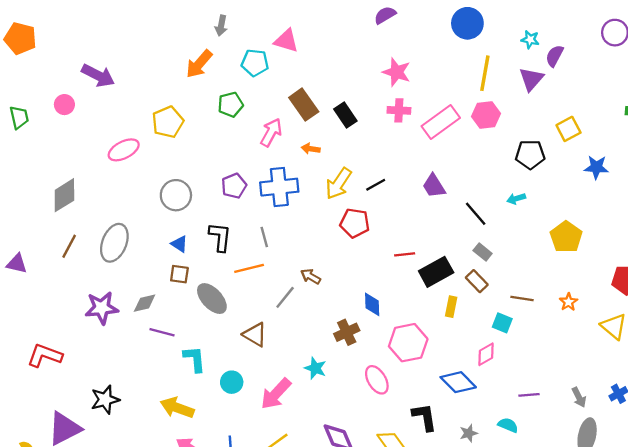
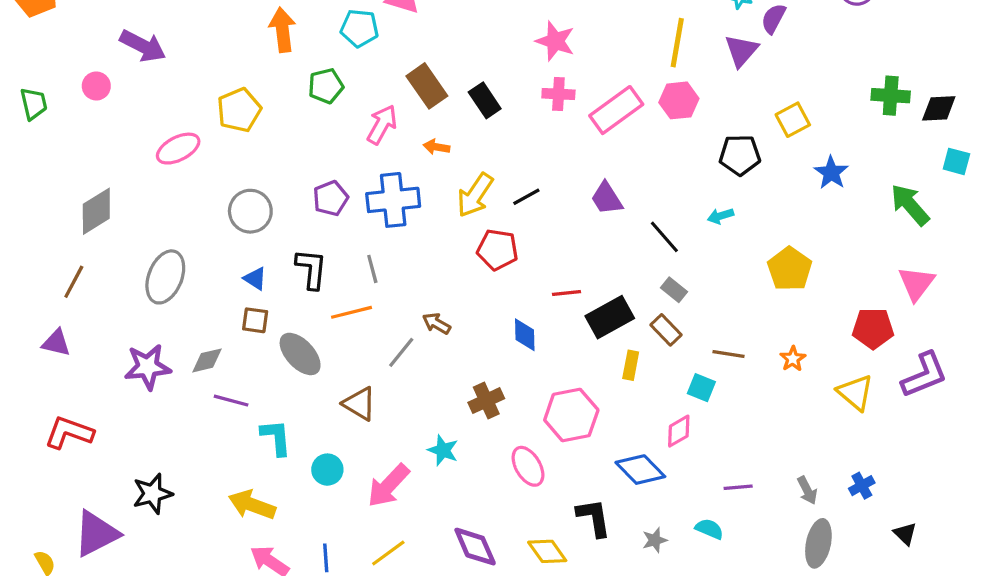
orange arrow: (199, 64) -> (282, 30), turned 132
blue star: (596, 167) -> (831, 173), turned 30
brown line: (69, 246) -> (74, 282), moved
purple triangle: (17, 264) -> (56, 343), moved
blue diamond: (372, 304) -> (525, 335), moved

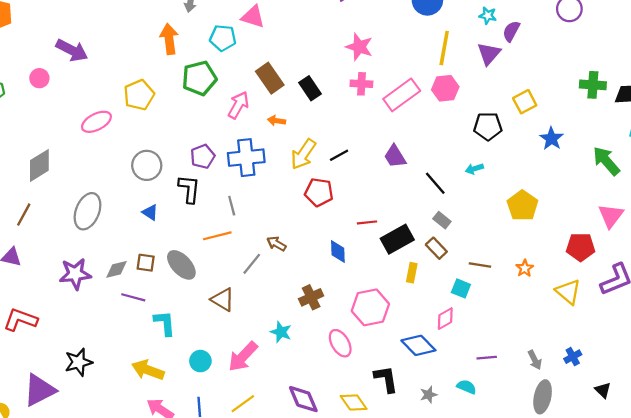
green pentagon: (326, 86) -> (199, 78), size x1.4
black L-shape: (311, 269) -> (189, 189), moved
brown square: (255, 320) -> (146, 263), moved
cyan circle: (327, 470) -> (200, 361), moved

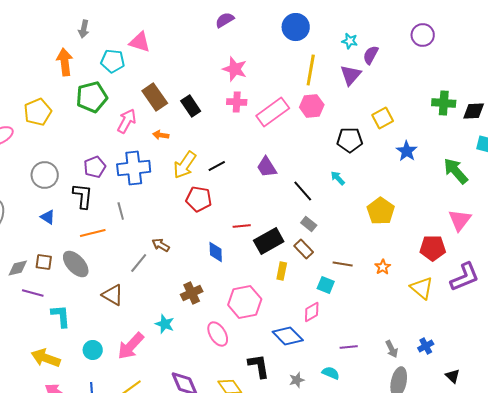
cyan arrow: (474, 169) -> (338, 178), turned 63
orange line: (217, 236) -> (93, 233), moved

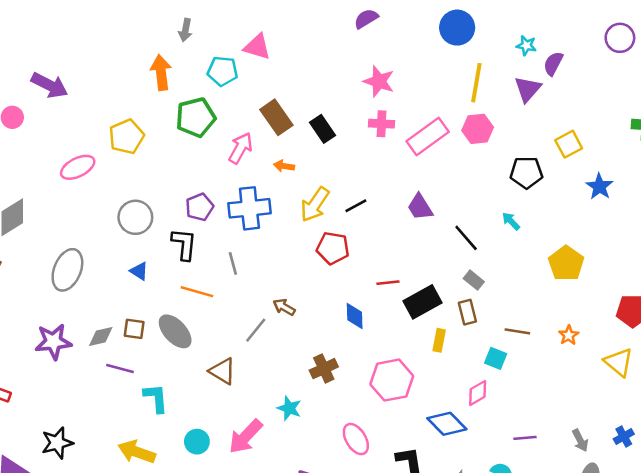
orange line: (93, 233) -> (197, 292), turned 30
brown rectangle: (304, 249) -> (467, 312), turned 30
pink ellipse: (218, 334) -> (356, 439), moved

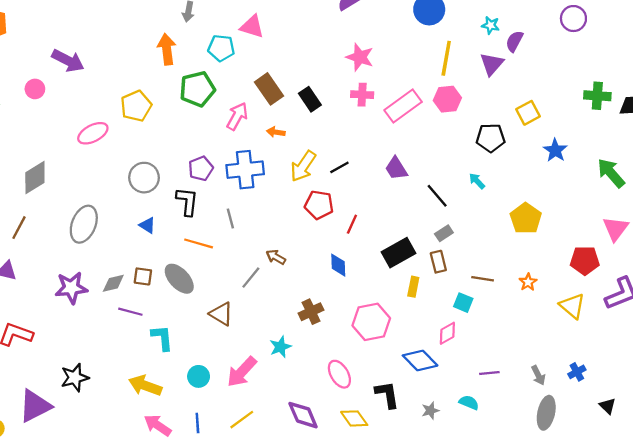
gray rectangle: (474, 280) -> (444, 233), turned -72
red line: (388, 283) -> (352, 224), moved, turned -60
cyan star: (289, 408) -> (280, 347), turned 30

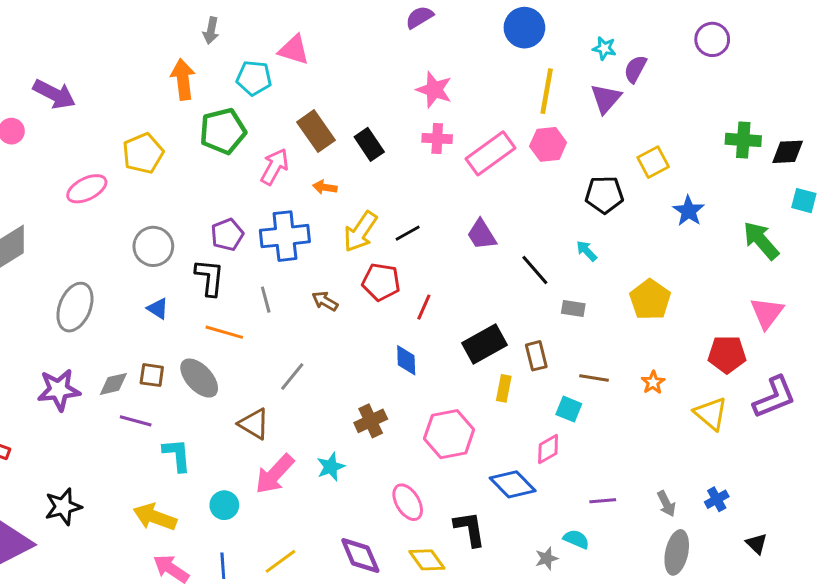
gray rectangle: (444, 233) -> (573, 309), moved, turned 42
brown arrow: (276, 257) -> (325, 301), moved
pink arrow: (242, 372) -> (275, 474), moved
gray star: (430, 410) -> (547, 558), moved

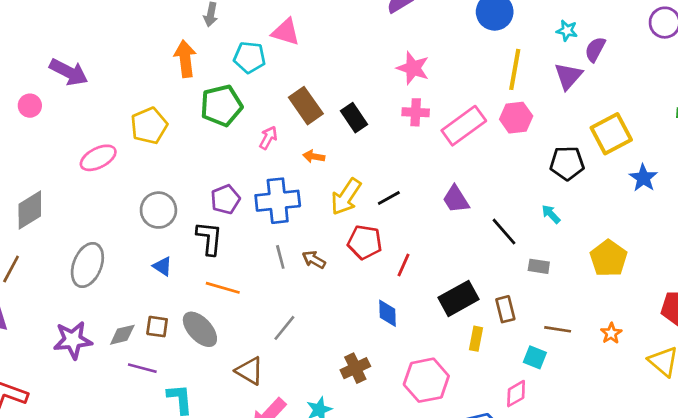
yellow square: (653, 162) -> (611, 134), size x1.4
pink arrow: (275, 167) -> (268, 138), size x0.7
gray line: (266, 300) -> (280, 257), moved

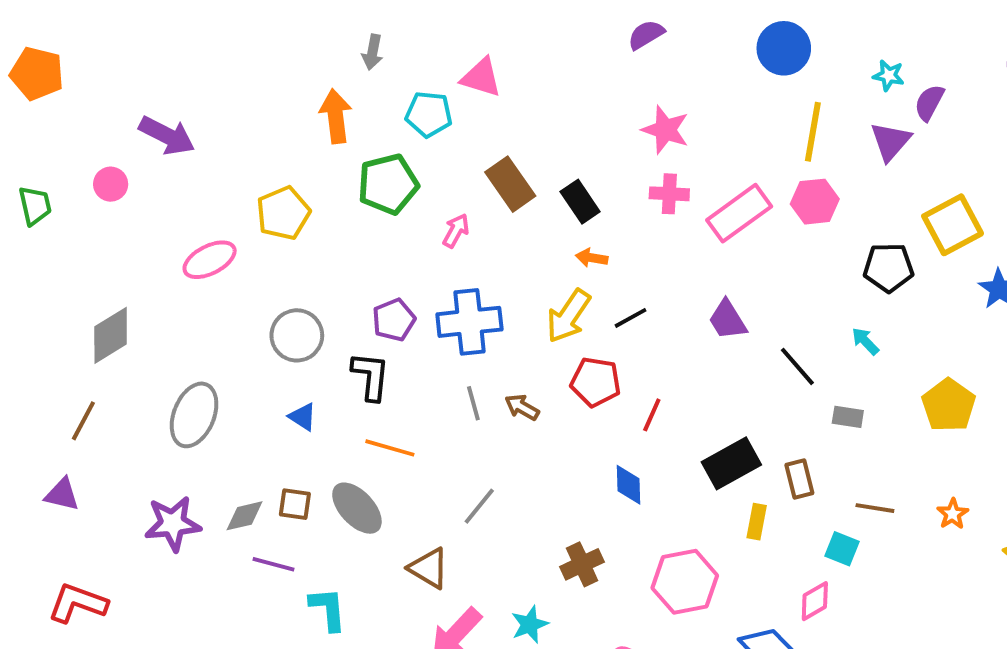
orange arrow: (314, 156) -> (592, 258), moved

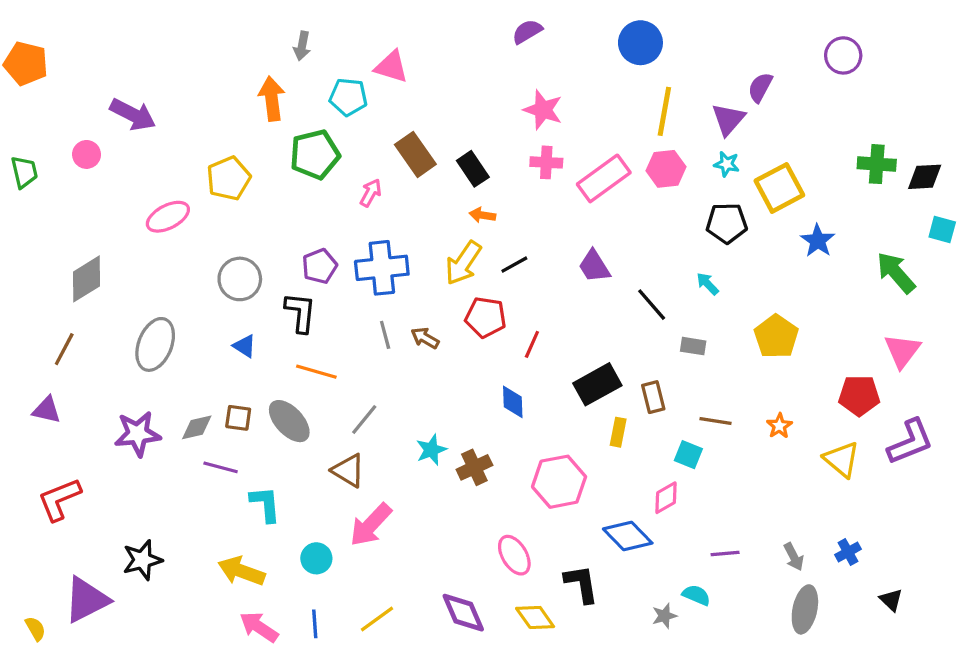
cyan star: (889, 75) -> (727, 164), moved
gray line: (479, 506) -> (364, 419), moved
red L-shape: (78, 603) -> (59, 499), turned -42
cyan star: (530, 624) -> (431, 450), moved

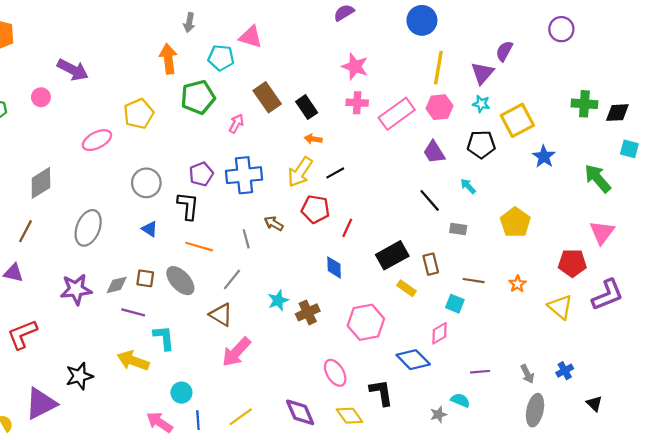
purple trapezoid: (594, 266) -> (434, 152), moved
gray line: (385, 335) -> (246, 239), moved
yellow rectangle: (618, 432) -> (407, 288), turned -66
cyan circle: (316, 558) -> (181, 393), moved
yellow arrow: (241, 571) -> (133, 361), moved

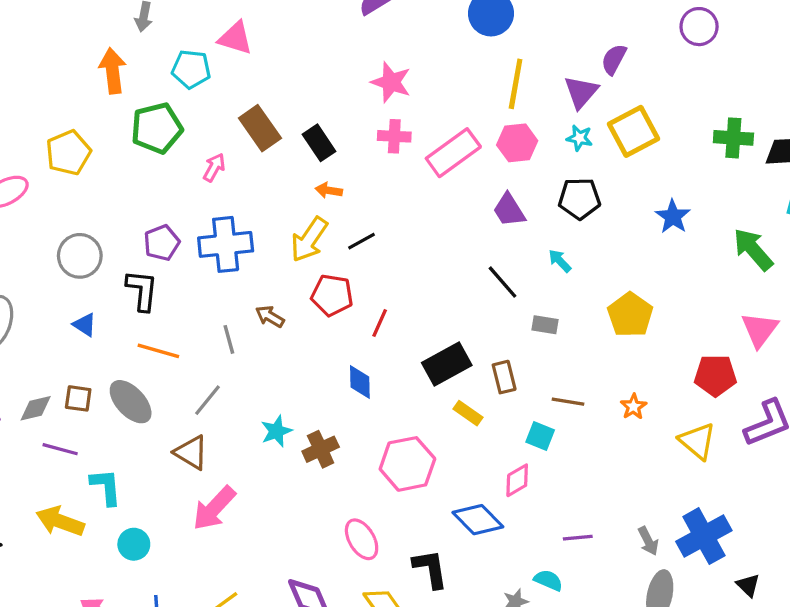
yellow square: (517, 120) -> (633, 131), moved
blue cross: (565, 371) -> (704, 536), size x2.0
cyan circle: (181, 393) -> (134, 544), moved

